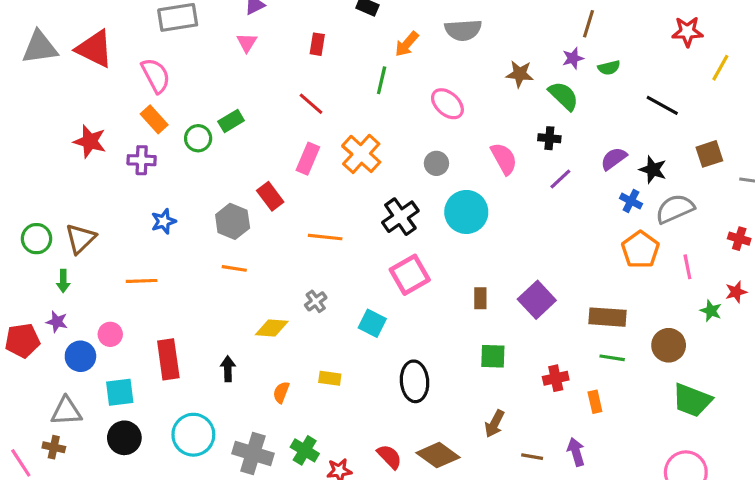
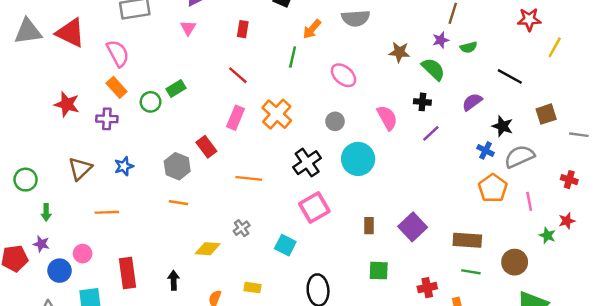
purple semicircle: (614, 159) -> (472, 102), moved
brown triangle: (80, 239) -> (80, 169), moved

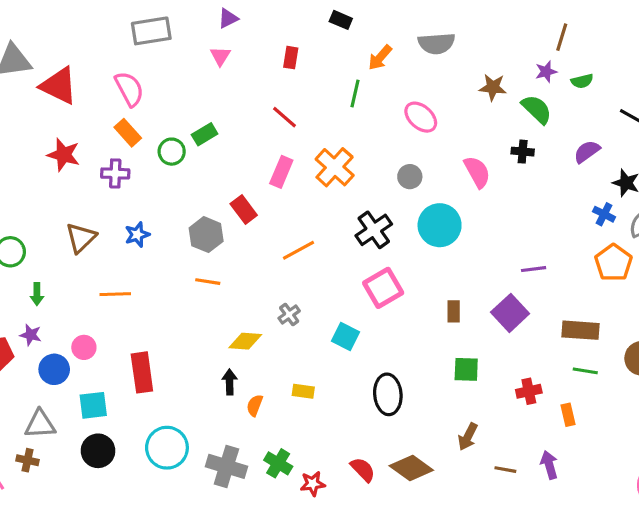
red triangle: (70, 33) -> (59, 86), moved
purple line: (431, 133) -> (534, 269), moved, turned 36
orange line: (249, 178) -> (299, 250), turned -35
black arrow: (174, 280) -> (230, 382), moved

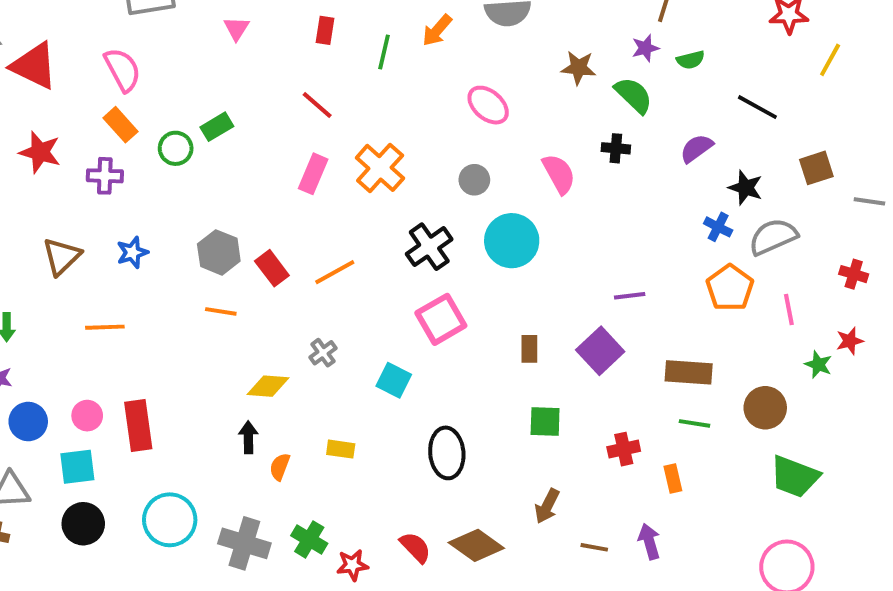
green line: (355, 94) -> (384, 52), moved
red rectangle: (244, 210) -> (272, 268), moved
pink circle: (84, 347) -> (87, 416), moved

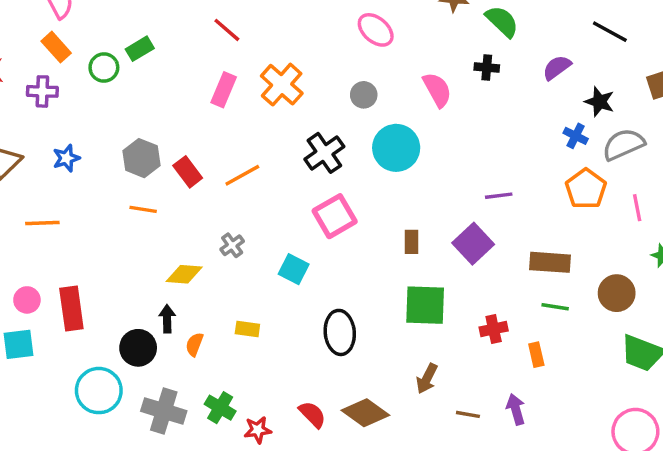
green square: (545, 422) -> (425, 305), size x1.5
black circle: (83, 524) -> (138, 348), moved

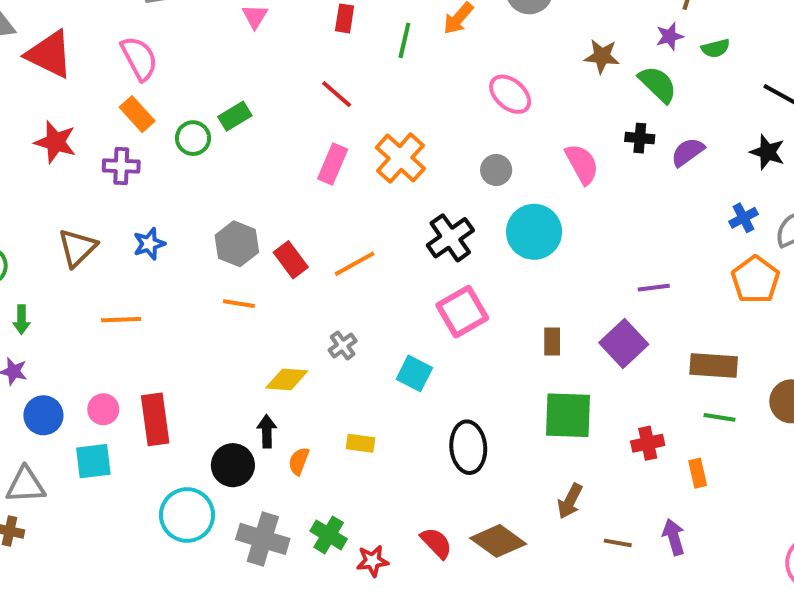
purple semicircle: (557, 68) -> (688, 152), moved
black star: (600, 102) -> (767, 152), moved
blue cross: (576, 136) -> (743, 218), turned 35

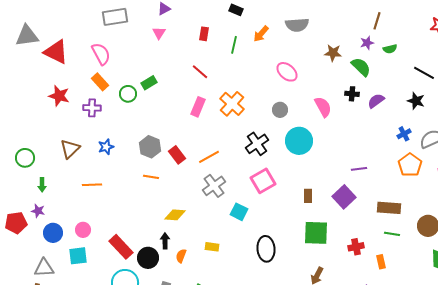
gray cross: (343, 345) -> (214, 186), moved, size x1.6
red rectangle: (155, 419) -> (121, 247), moved, turned -35

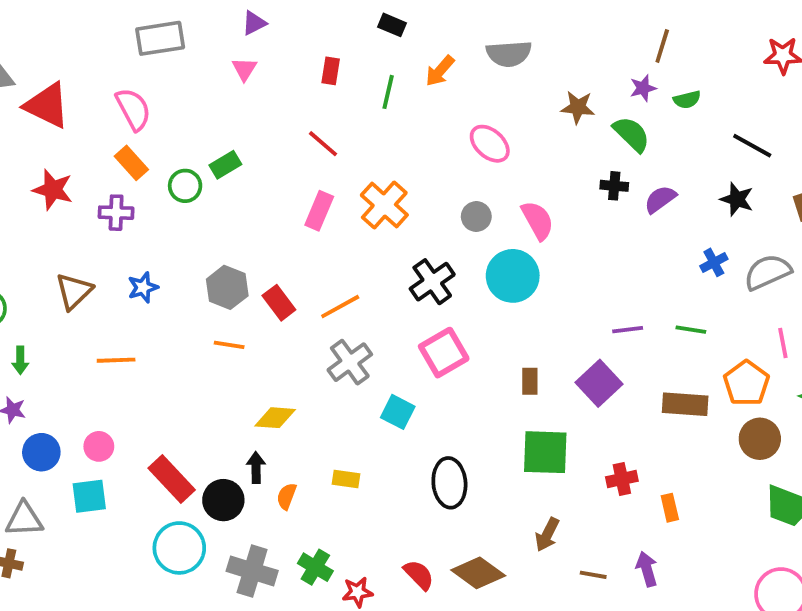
pink semicircle: (323, 107) -> (538, 220), moved
orange pentagon: (410, 165) -> (746, 383), moved
green line: (392, 234) -> (691, 330), moved

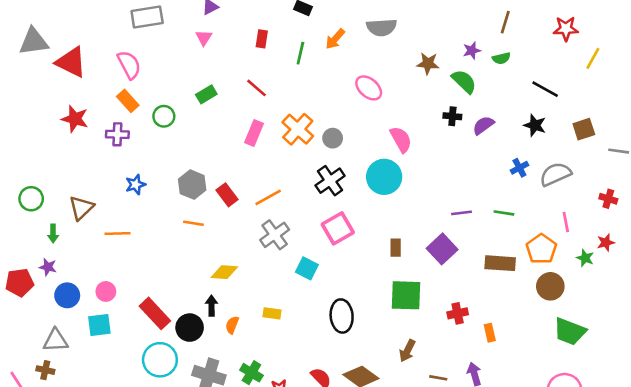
brown line: (662, 46) -> (505, 22), moved
green rectangle: (225, 165) -> (206, 94), moved
gray circle: (476, 217) -> (333, 138), moved
brown triangle: (74, 291) -> (81, 208), moved

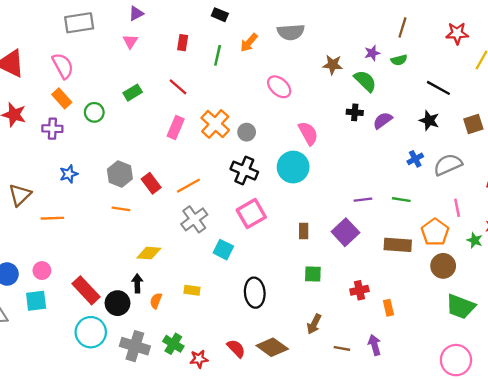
black cross: (330, 181) -> (244, 171), turned -32
green square: (406, 295) -> (313, 274), size x0.6

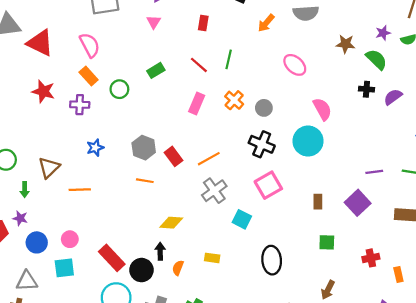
green line: (218, 55) -> (229, 59), moved
orange cross: (215, 124) -> (234, 100), size x0.7

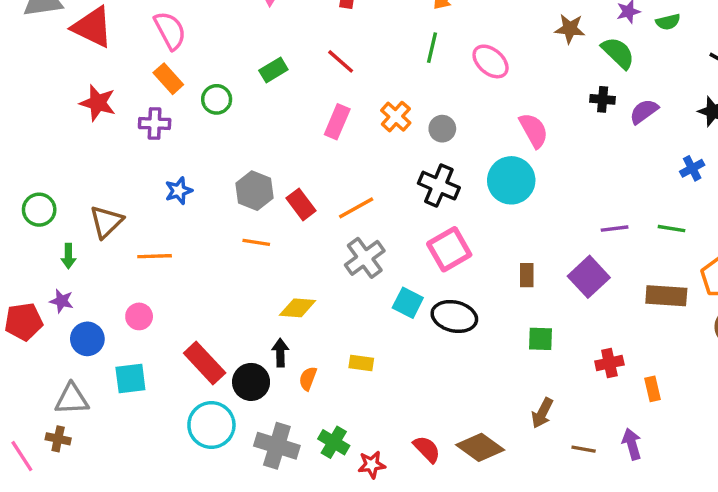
green line: (229, 59) -> (432, 48), moved
pink circle: (70, 239) -> (139, 316), moved
black ellipse: (272, 260) -> (454, 316), moved, turned -72

